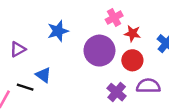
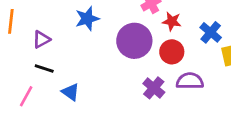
blue triangle: (43, 75) -> (71, 92), moved
black line: (25, 87) -> (44, 69), moved

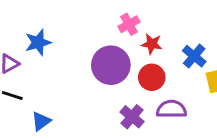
blue star: (87, 19) -> (38, 42), moved
blue triangle: (71, 92) -> (41, 121), turned 48

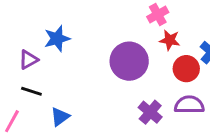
pink cross: (129, 24) -> (158, 15), moved
red circle: (152, 77) -> (186, 69), moved

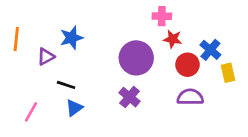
pink cross: (158, 15) -> (162, 16), turned 30
black line: (31, 91) -> (66, 85), moved
purple cross: (150, 112) -> (129, 97), moved

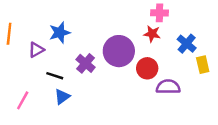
pink cross: (162, 16) -> (160, 13), moved
red circle: (187, 65) -> (147, 68), moved
purple cross: (129, 97) -> (86, 63), moved

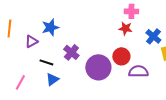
purple circle: (119, 51) -> (98, 67), moved

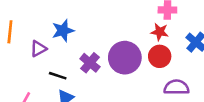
red circle: (121, 56) -> (160, 56), moved
purple circle: (98, 67) -> (125, 58), moved

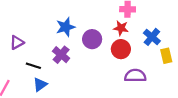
blue star: (63, 31) -> (66, 27), moved
purple circle: (125, 58) -> (92, 39), moved, size x0.7

